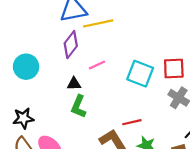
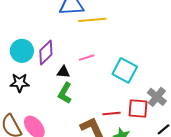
purple diamond: (71, 45) -> (46, 53), moved
red square: (174, 69) -> (138, 108), moved
black star: (23, 118) -> (20, 83), moved

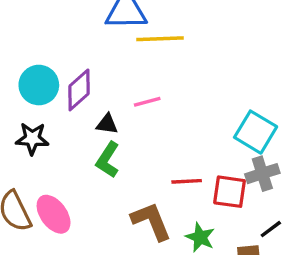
cyan square: (125, 70) -> (256, 132), moved
gray cross: (157, 97) -> (262, 174), turned 30
red line: (112, 114) -> (187, 181), moved

